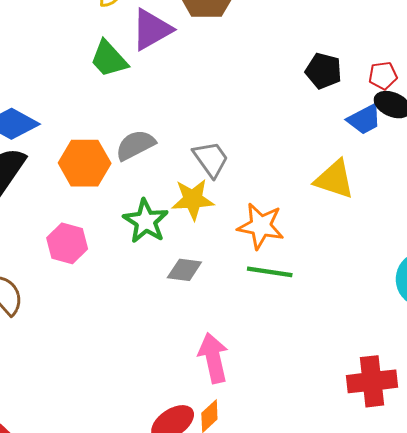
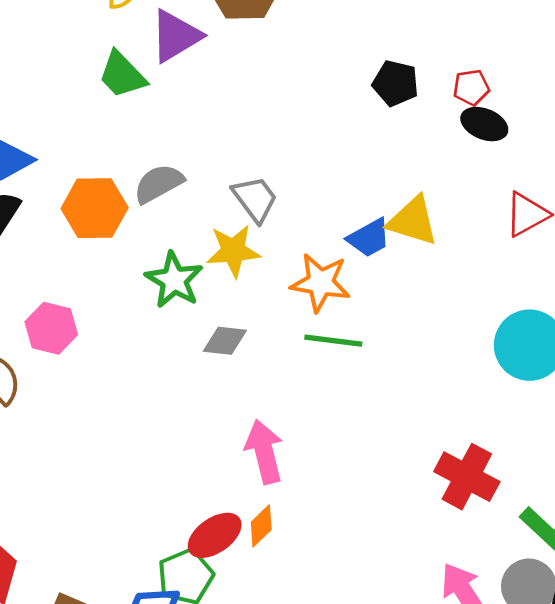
blue trapezoid: (364, 119) -> (369, 238), moved
pink hexagon: (67, 243) -> (51, 328), moved
red cross: (372, 381) -> (467, 477), turned 36

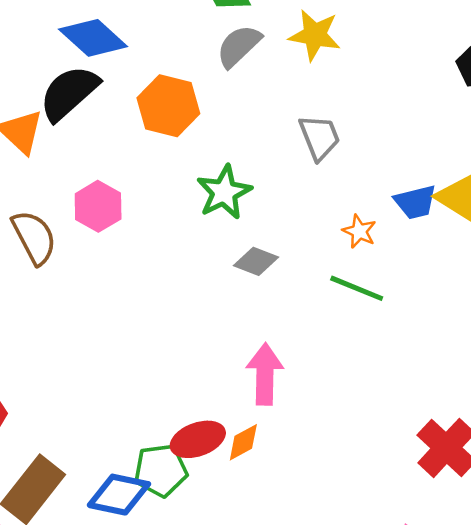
gray semicircle: (159, 184) -> (239, 46), moved, turned -30
yellow star: (233, 251) -> (315, 35), moved
orange star: (320, 283) -> (359, 231), size x0.6

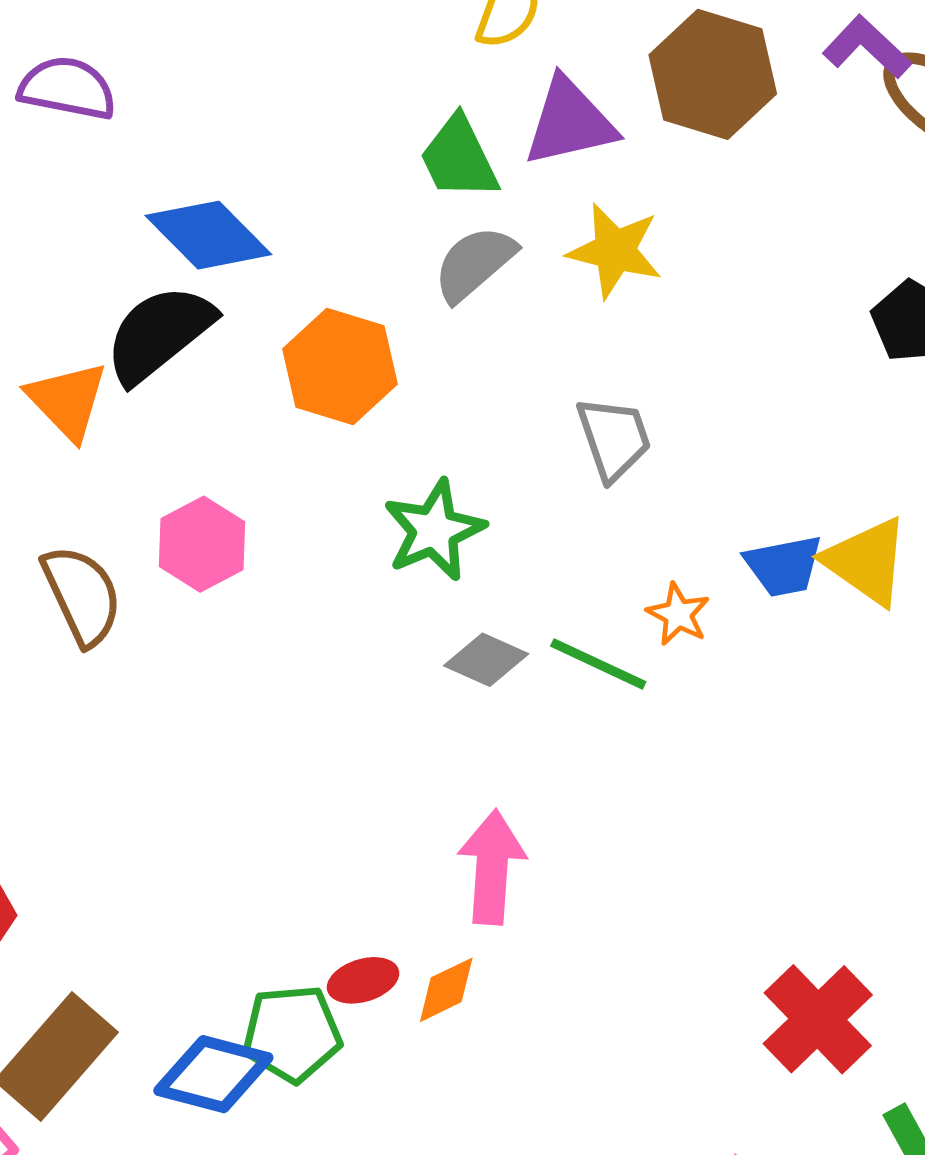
green line: (357, 288) -> (598, 664), moved
red ellipse: (198, 439) -> (363, 980), size x0.7

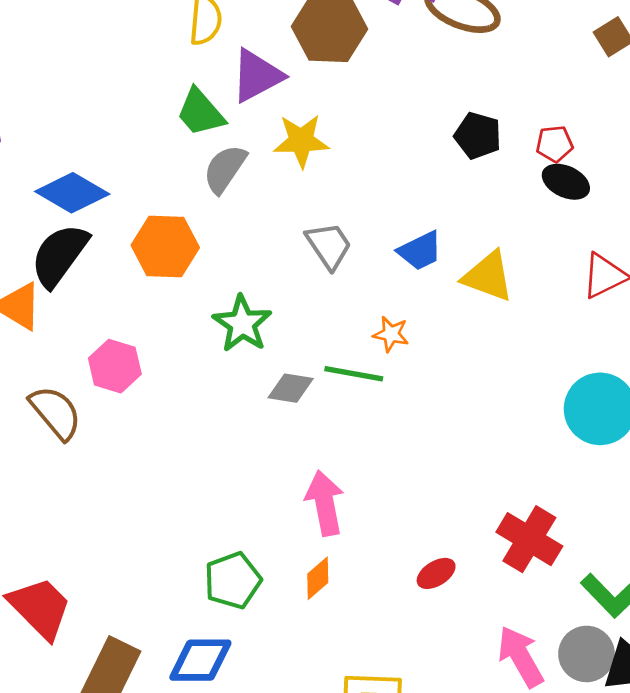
blue trapezoid: (784, 566) -> (420, 251), moved
red ellipse: (363, 980) -> (436, 573), moved
green pentagon: (292, 1034) -> (233, 580), moved

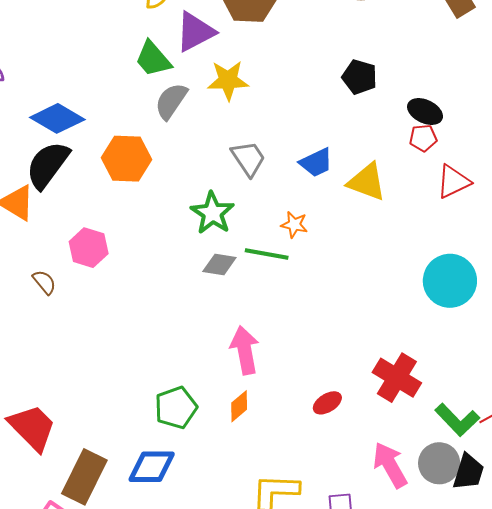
red pentagon: (555, 144) -> (423, 138), moved
green star: (242, 324) -> (212, 213), moved
brown semicircle: (56, 413) -> (44, 282), size x0.6

